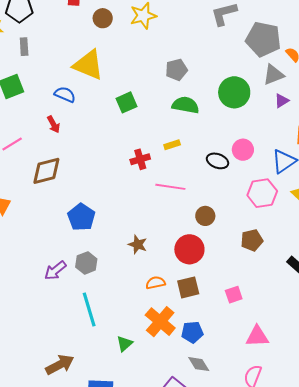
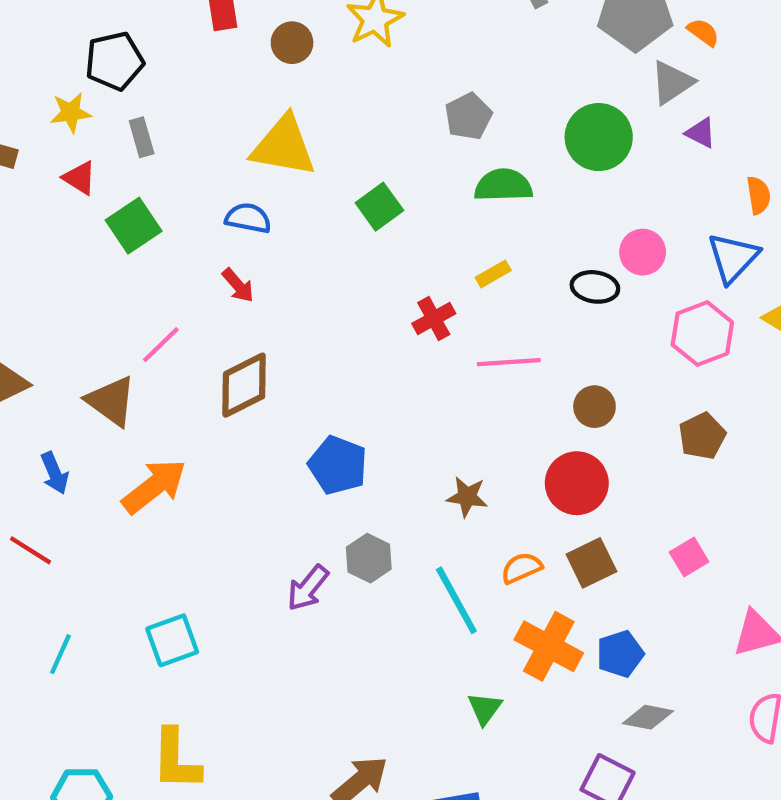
purple triangle: (282, 101) -> (701, 133), turned -49
cyan line: (89, 310) -> (456, 600), moved
gray diamond: (199, 364) -> (648, 717), turned -35

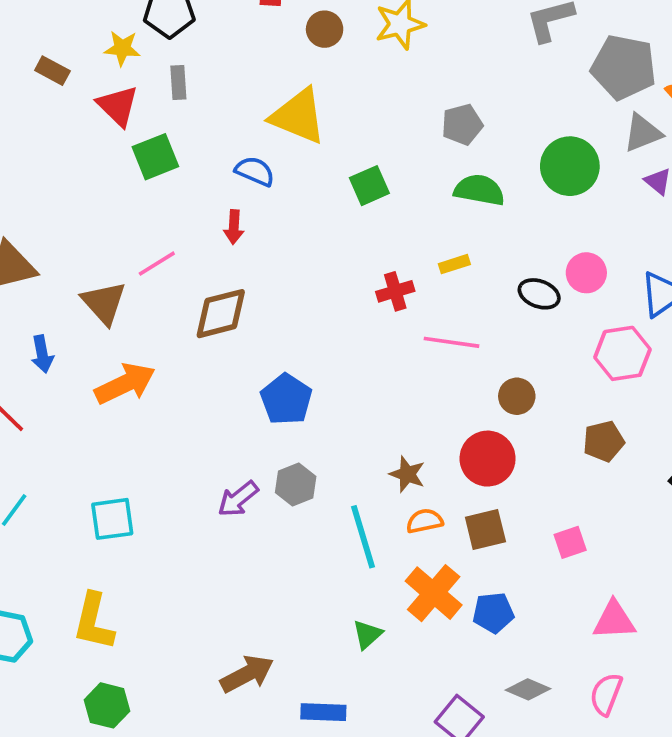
red triangle: (80, 178) -> (118, 106), size x1.4
red arrow: (238, 285) -> (234, 227), turned 32
brown star: (467, 497) -> (407, 474), moved
gray diamond: (648, 717) -> (528, 689), moved

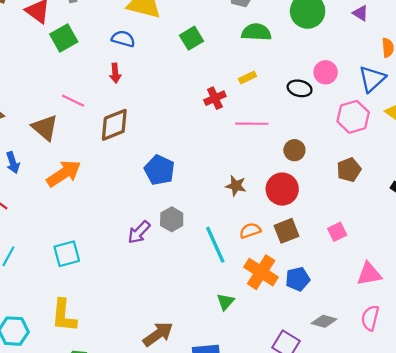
pink line: (157, 264) -> (73, 101), turned 65
brown star: (407, 474) -> (236, 186), moved

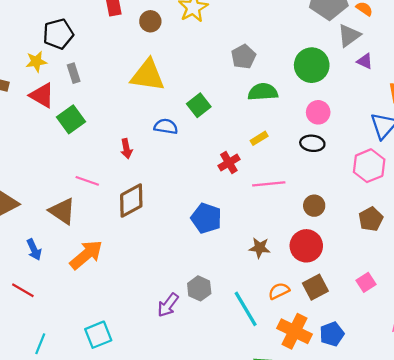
blue semicircle: (123, 39) -> (166, 126), moved
pink circle: (326, 72) -> (318, 112), moved
blue pentagon: (159, 170) -> (206, 218), moved

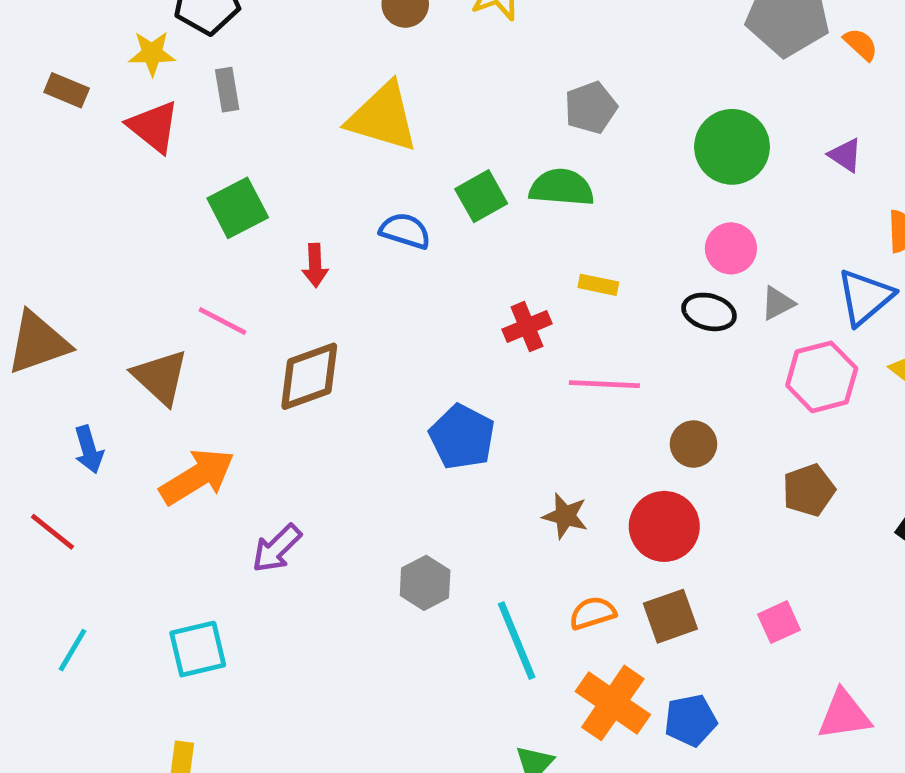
gray triangle: (349, 35) -> (778, 303), moved, size x0.7
green semicircle: (263, 92) -> (562, 188), moved
green square: (71, 119) -> (238, 208), moved
yellow rectangle: (259, 138) -> (598, 285), turned 35
purple arrow: (168, 305) -> (277, 548), moved

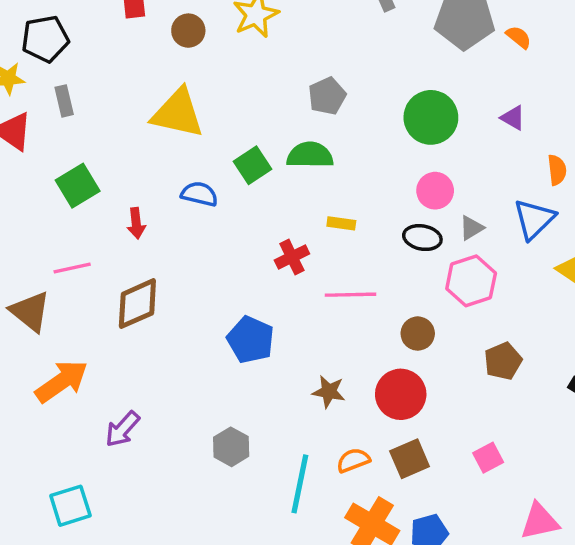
pink line: (222, 321) -> (72, 268), turned -36
pink hexagon: (822, 377) -> (471, 281), moved
cyan line: (517, 641) -> (300, 484), turned 38

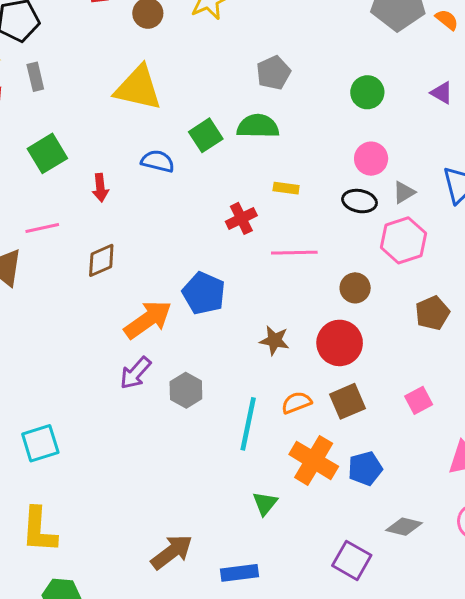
green circle: (431, 117) -> (367, 92), size x0.7
brown diamond: (137, 304) -> (101, 260), size x0.7
orange arrow: (62, 381) -> (148, 320), moved
purple arrow: (122, 429) -> (135, 373), moved

